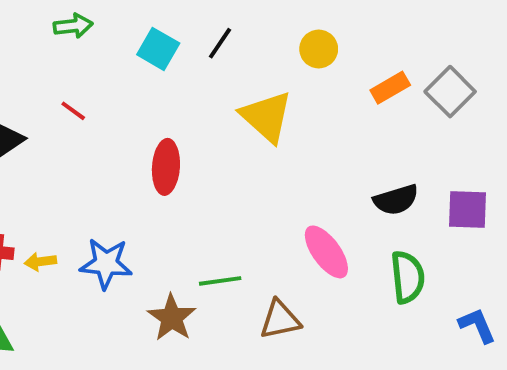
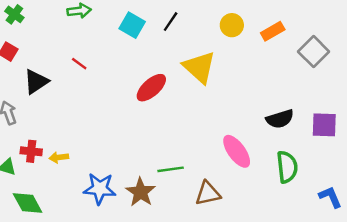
orange rectangle: (390, 88) -> (273, 31), moved
red ellipse: (166, 167) -> (151, 88), moved, turned 44
blue star: (106, 264) -> (100, 189), moved

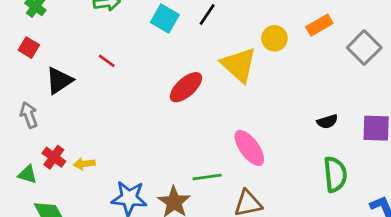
yellow circle: (232, 25) -> (274, 38), moved
black semicircle: (280, 119) -> (327, 122), size x0.7
red cross: (31, 151) -> (54, 157), turned 30
pink ellipse: (237, 151) -> (249, 148), moved

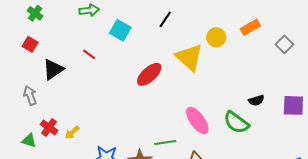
cyan square: (165, 18) -> (120, 30), moved
gray square: (364, 48) -> (284, 44), size x0.7
yellow arrow: (84, 164) -> (72, 132), turned -35
green semicircle: (335, 174) -> (236, 122), moved, turned 132

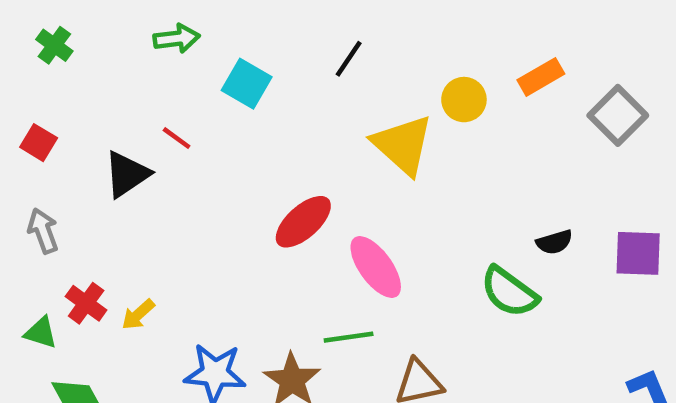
red square: (30, 44) -> (39, 143), moved
gray square: (284, 44) -> (618, 115), size x1.4
black triangle: (53, 69) -> (127, 174), moved
red ellipse: (149, 74) -> (303, 222), moved
pink ellipse: (197, 120) -> (376, 267), moved

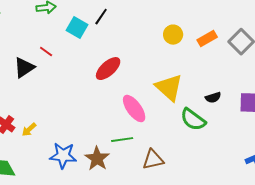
black line: (349, 59) -> (101, 17), moved
orange rectangle: (541, 77) -> (207, 39), moved
yellow triangle: (403, 145) -> (169, 88), moved
red ellipse: (303, 222) -> (108, 69), moved

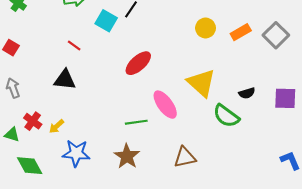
black triangle: (24, 68) -> (65, 80), moved, turned 40
green line: (122, 140) -> (136, 122), moved
blue star: (63, 156) -> (76, 153), moved

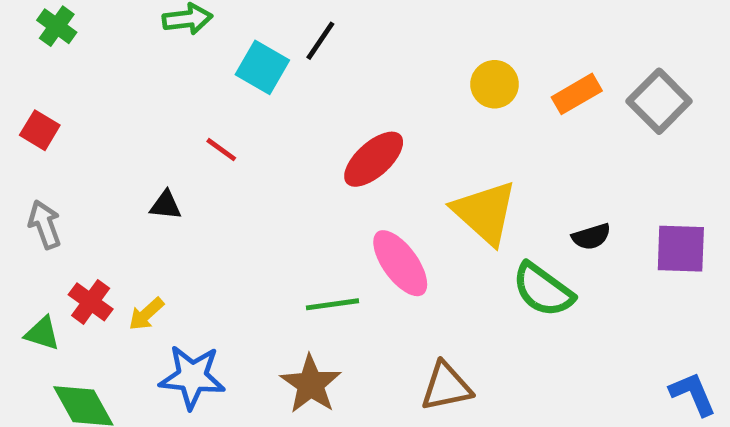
red line: (74, 46) -> (221, 150), moved
red ellipse: (138, 63) -> (374, 159), moved
black triangle: (65, 80) -> (166, 205), size x0.6

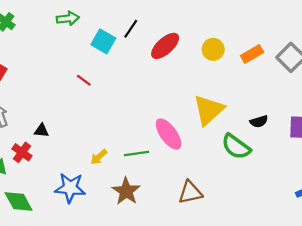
red ellipse: (374, 159) -> (165, 46), moved
black triangle: (166, 205) -> (41, 131), moved
yellow triangle: (485, 212) -> (209, 110), turned 36
yellow arrow: (146, 314) -> (99, 157), moved

